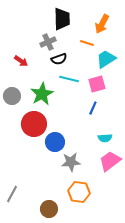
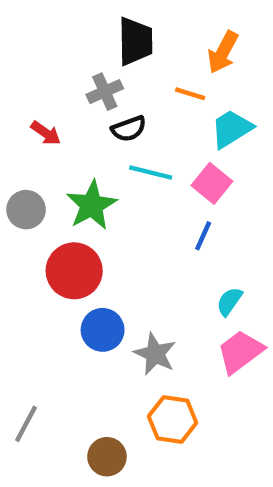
pink square: (97, 84) -> (212, 183), turned -36
cyan semicircle: (105, 138) -> (229, 301), turned 128
blue circle: (55, 142) -> (103, 330), moved
gray star: (71, 162) -> (155, 354), turned 30

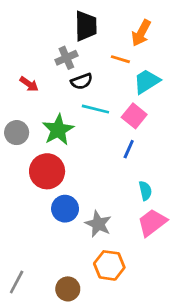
cyan semicircle: (229, 301) -> (145, 191), turned 132
gray line: (26, 424) -> (17, 282), moved

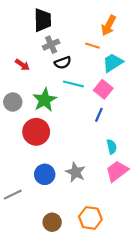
black trapezoid: (86, 26) -> (43, 20), moved
blue circle: (65, 209) -> (45, 174), moved
orange hexagon: (109, 265) -> (90, 218), moved
gray line: (17, 282) -> (13, 195), moved, turned 36

